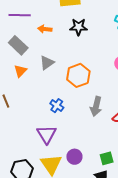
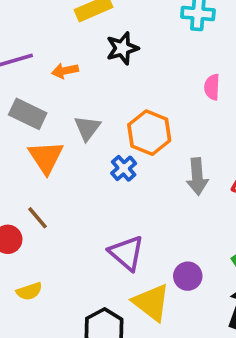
orange triangle: (20, 71) -> (46, 157), size x1.5
blue cross: (57, 106) -> (124, 168), moved, turned 32

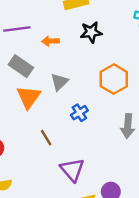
orange hexagon: (149, 133) -> (114, 79), moved
brown line: (37, 218) -> (46, 138), moved

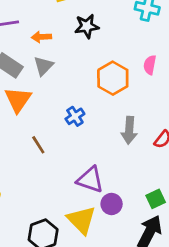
gray triangle: (59, 82) -> (43, 66), moved
purple triangle: (72, 170) -> (90, 180), moved, turned -30

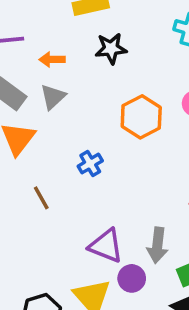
gray arrow: (129, 130) -> (157, 245), moved

